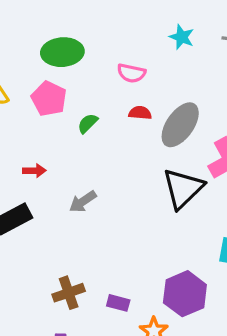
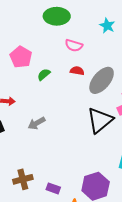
green ellipse: (62, 52) -> (57, 16), moved

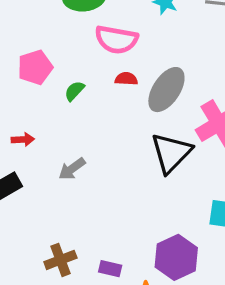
pink semicircle: (74, 45) -> (116, 40), size x1.5
pink pentagon: (21, 57) -> (35, 67), turned 30

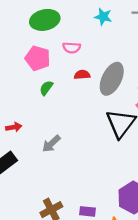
pink semicircle: (116, 40) -> (72, 48), size x0.6
pink pentagon: (35, 67) -> (38, 58), moved, turned -30

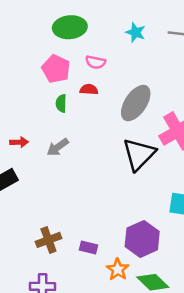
red semicircle: (82, 75) -> (89, 89), moved
green semicircle: (46, 88) -> (61, 103), turned -42
gray arrow: (51, 144) -> (58, 147), moved

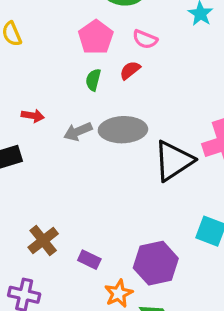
red semicircle: (89, 89) -> (130, 70), turned -54
gray ellipse: (136, 103) -> (123, 130), moved, turned 42
brown cross: (48, 240) -> (43, 241), turned -30

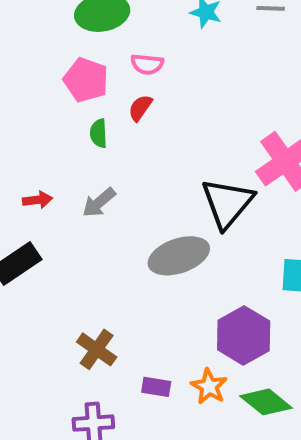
gray ellipse: (123, 130) -> (179, 256), moved
purple rectangle: (89, 260) -> (156, 387), moved

